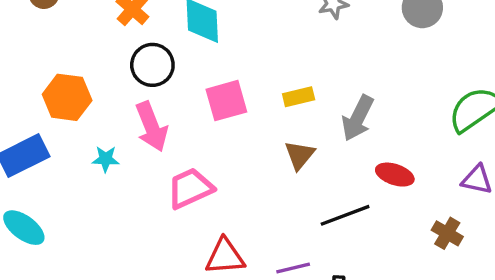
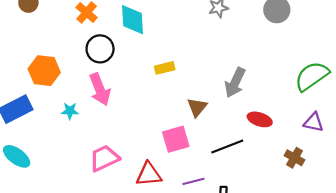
yellow rectangle: (299, 97) -> (165, 68), moved
pink square: (226, 101) -> (176, 139), moved
pink trapezoid: (190, 188) -> (104, 158), moved

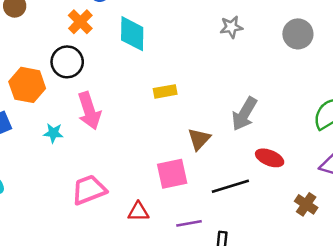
black circle: (100, 49) -> (67, 62), moved
red triangle: (149, 174) -> (138, 212), size x0.7

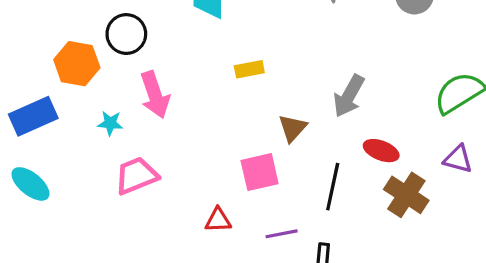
black line: (230, 186) -> (333, 187), turned -60
pink trapezoid: (89, 190) -> (136, 176), moved
brown cross: (306, 204) -> (406, 195), moved, size x1.5

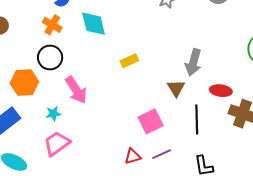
brown triangle: (293, 128) -> (176, 88), moved
pink trapezoid: (136, 176) -> (57, 143), moved
purple line: (282, 234) -> (162, 154), moved

